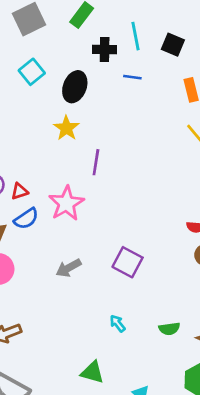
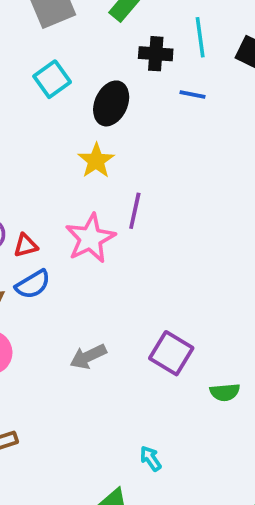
pink star: (66, 203) -> (90, 238), moved
cyan arrow: (118, 323) -> (151, 458), moved
green semicircle: (169, 329) -> (225, 392), moved

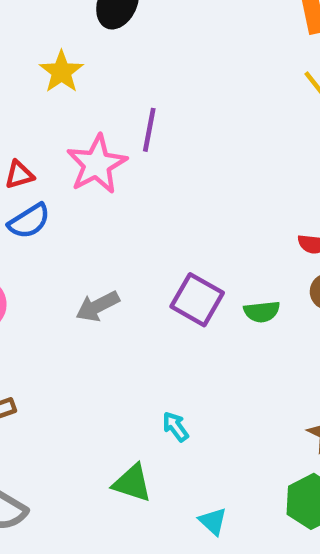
yellow star: (96, 161) -> (61, 72), moved
green semicircle: (225, 392) -> (262, 312), moved

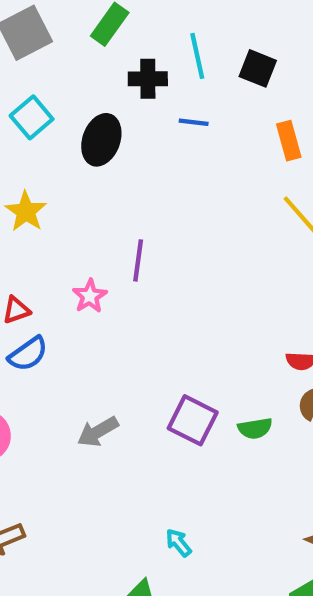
yellow star: (61, 72) -> (26, 211), moved
pink star: (97, 164) -> (90, 296), size x0.6

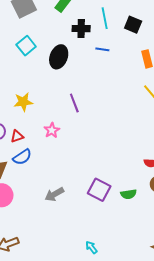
yellow star: (26, 211) -> (23, 102), moved, turned 30
purple line: (138, 260) -> (74, 103), moved, turned -30

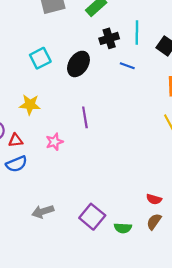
black cross: (81, 29) -> (109, 38), turned -30
cyan square: (26, 46) -> (40, 58), moved

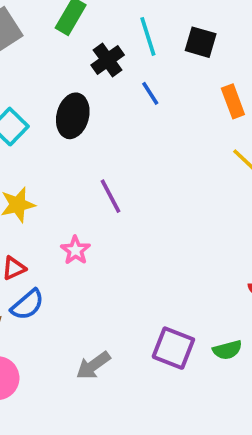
blue line: (127, 66) -> (150, 93), turned 56

